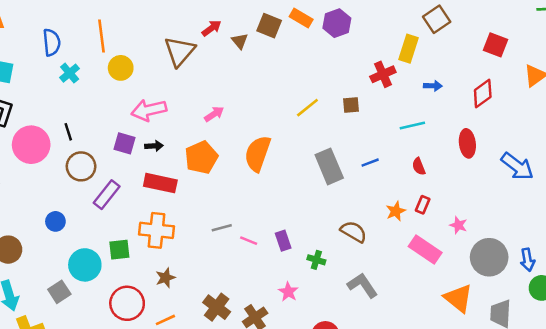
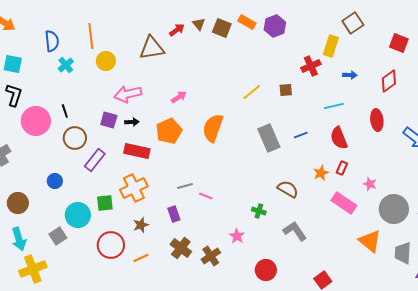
brown triangle: (240, 41) -> (199, 24), moved
brown triangle: (180, 51) -> (152, 48), turned 40
red semicircle: (419, 166) -> (339, 138), size x1.6
orange cross: (157, 230) -> (134, 188), turned -32
purple rectangle: (283, 241) -> (174, 214), moved

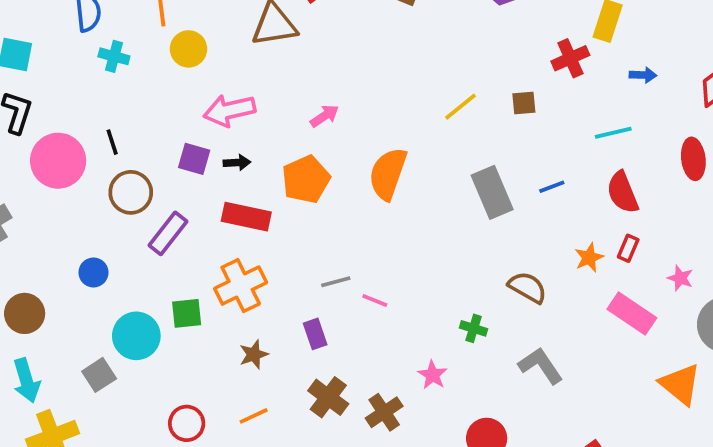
cyan cross: (66, 65) -> (114, 56), turned -35
red circle: (111, 245) -> (187, 423), moved, size x0.7

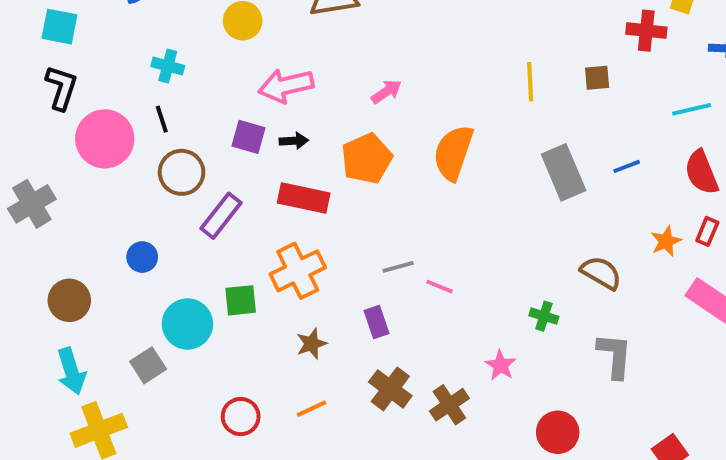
cyan cross: (114, 56) -> (168, 66), moved
red cross: (570, 58) -> (646, 31), turned 30
yellow line: (460, 107) -> (530, 82), turned -54
gray L-shape: (541, 366) -> (615, 355), turned 39

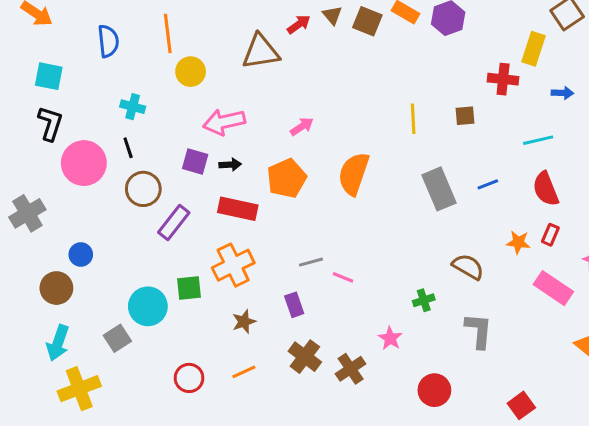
orange star: (666, 241) -> (518, 242), turned 30
blue circle: (142, 257) -> (81, 254), moved
green cross: (544, 316) -> (424, 300), turned -35
cyan arrow: (71, 371) -> (58, 343), turned 36

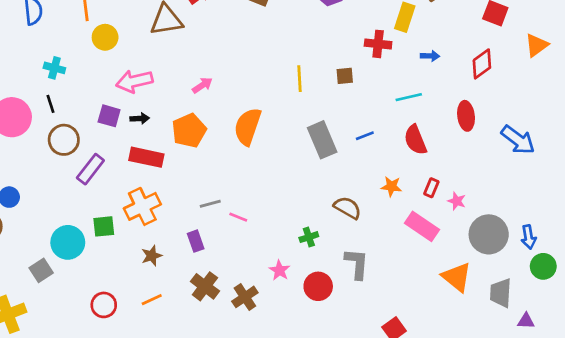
red rectangle: (550, 235) -> (431, 188), moved
red circle: (434, 390) -> (318, 286), moved

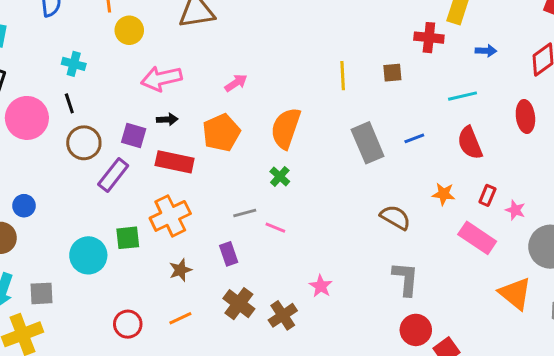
purple square: (109, 116) -> (134, 136), moved
green cross: (309, 237) -> (280, 176), moved, turned -30
gray square: (41, 270) -> (42, 293), moved, turned 30
red circle: (318, 286) -> (416, 330), moved

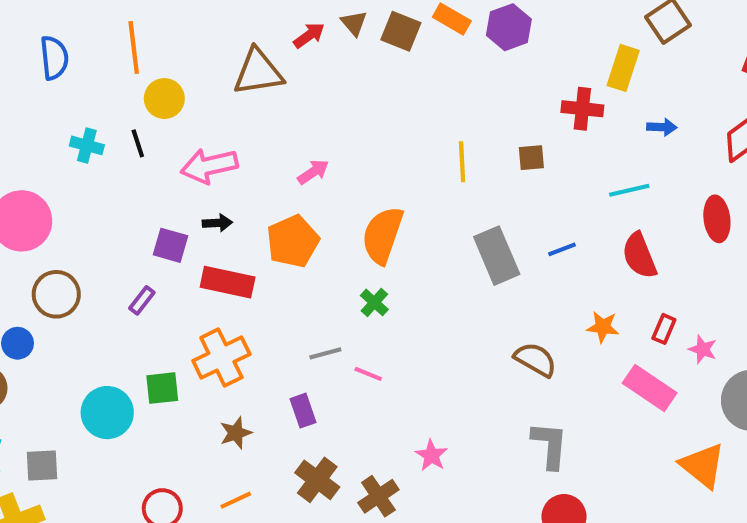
black line: (69, 103) -> (138, 143), moved
brown circle: (84, 143) -> (56, 294), moved
purple rectangle: (113, 175) -> (142, 300), size x0.6

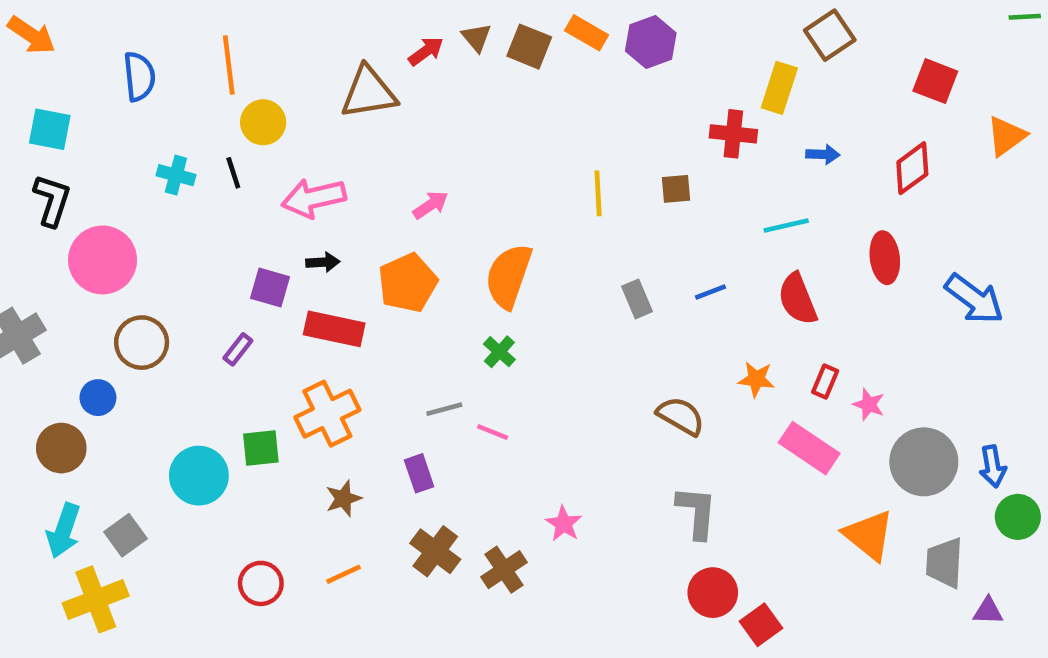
gray rectangle: (497, 256) -> (637, 299), size x0.6
gray square: (42, 466) -> (125, 535), turned -33

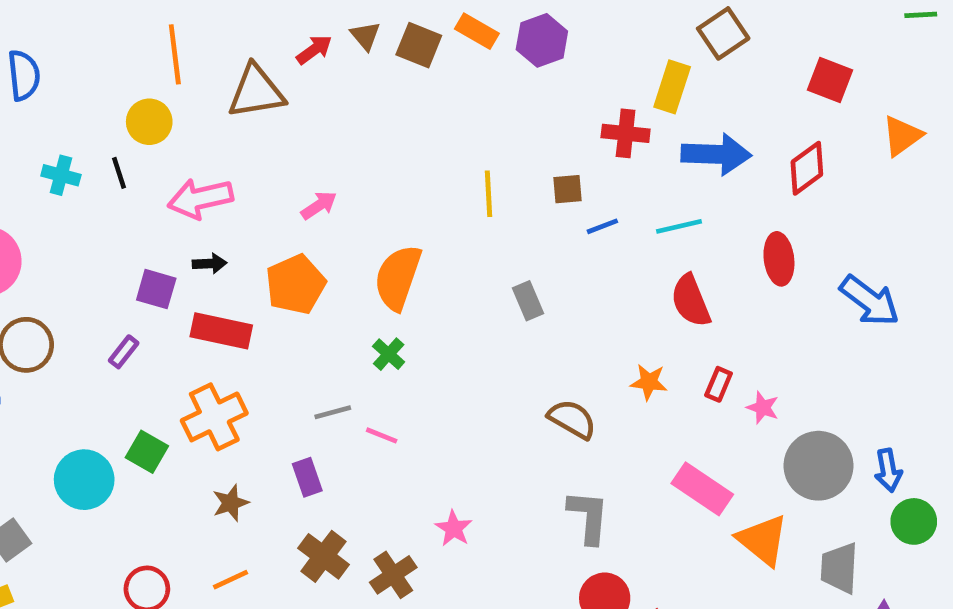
orange line: (229, 65) -> (175, 54), moved
blue arrow: (823, 154) -> (716, 154), size x2.0
blue line: (710, 292) -> (602, 226), moved
green square: (261, 448) -> (147, 452), turned 36
pink rectangle: (809, 448) -> (702, 489), moved

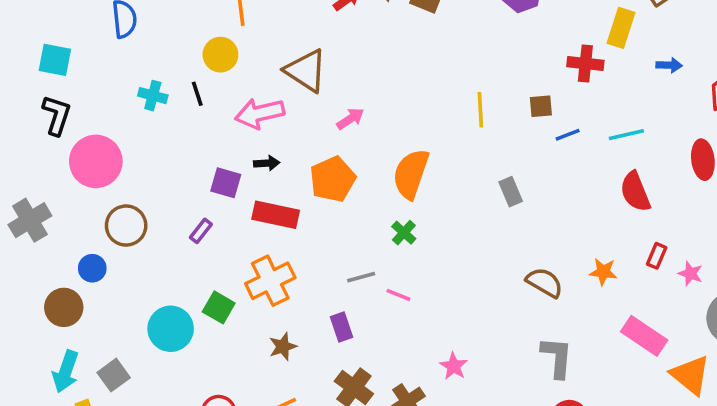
brown triangle: (256, 92) -> (306, 71), moved, turned 42
blue arrow: (716, 154) -> (669, 65), moved, size x0.5
orange star: (649, 382) -> (603, 272), moved

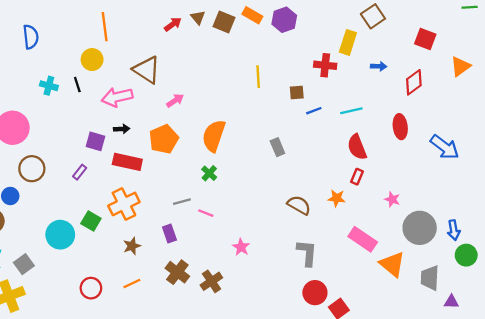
yellow line: (480, 110) -> (258, 77), moved
red rectangle: (657, 256) -> (357, 177), moved
pink star: (454, 366) -> (241, 247), moved

